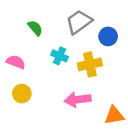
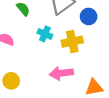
yellow circle: (22, 94) -> (11, 81), moved

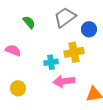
cyan cross: (45, 34) -> (51, 62), moved, turned -32

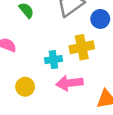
yellow circle: (18, 88) -> (25, 87), moved

